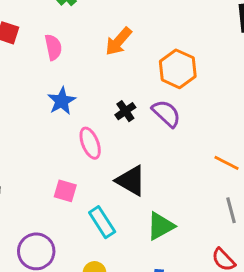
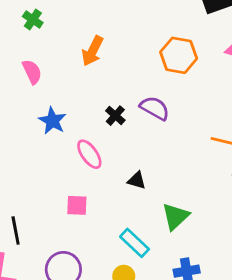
orange hexagon: (178, 69) -> (179, 55), moved
black triangle: (131, 181) -> (137, 180), size x0.6
cyan rectangle: (102, 222) -> (135, 243), moved

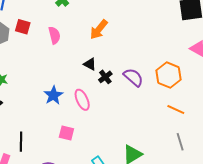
orange hexagon: (179, 55) -> (169, 75), moved
blue star: (52, 121) -> (53, 95), moved
black triangle: (137, 180) -> (90, 64), moved

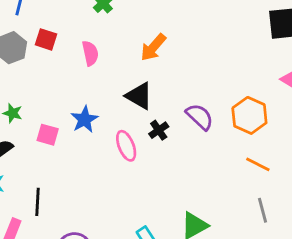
black triangle: (90, 64) -> (139, 96), size x1.5
black cross: (105, 77) -> (159, 130), moved
blue star: (53, 95) -> (84, 119), moved
pink square: (66, 133) -> (48, 135), moved

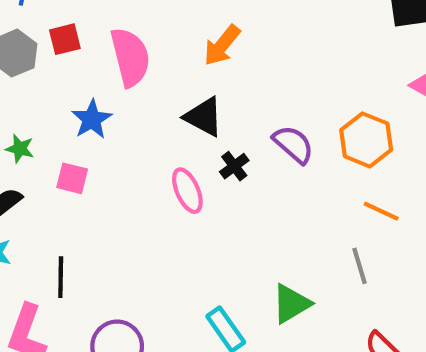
red square: (46, 39) -> (65, 39), turned -30
pink semicircle: (90, 53) -> (130, 57), size x1.6
blue star: (84, 119) -> (92, 119), moved
gray line: (262, 210) -> (360, 266), moved

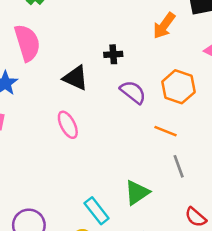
orange arrow: (222, 45) -> (164, 26), moved
black cross: (234, 166) -> (113, 54), moved, turned 36
orange line: (381, 211) -> (166, 131), moved

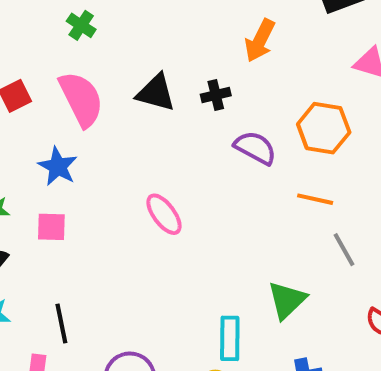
orange arrow: (164, 26) -> (260, 40), moved
black triangle: (76, 78) -> (156, 93), moved
cyan rectangle: (97, 211) -> (230, 338), turned 48

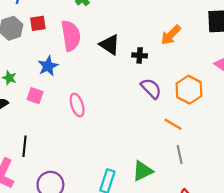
pink ellipse: (164, 214) -> (77, 105), moved

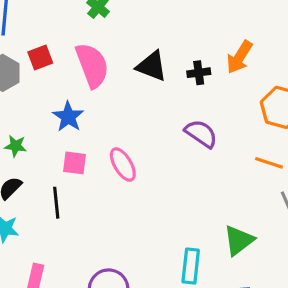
orange arrow: (171, 35) -> (239, 57), moved
purple semicircle: (151, 89) -> (201, 134), moved
pink square: (35, 96) -> (75, 163), moved
black line: (24, 146) -> (56, 203), moved

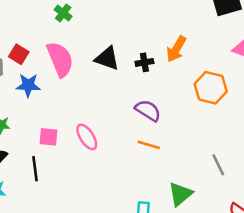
red square: (40, 57) -> (19, 54), turned -36
blue star: (68, 117) -> (28, 85), moved, turned -30
orange line: (269, 163) -> (149, 145), moved

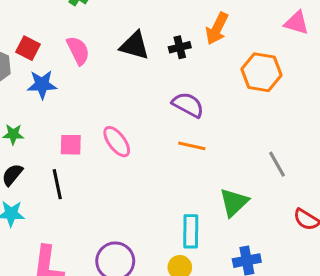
pink semicircle: (60, 59) -> (78, 51), size x0.7

